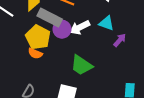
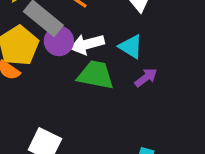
green trapezoid: (81, 65) -> (96, 75), moved, turned 145

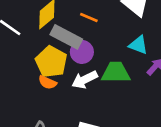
white arrow: (87, 44) -> (85, 80), moved

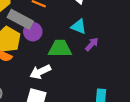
white arrow: (85, 80) -> (40, 72), moved

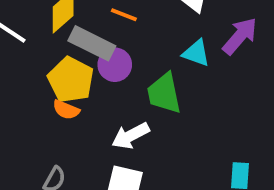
purple arrow: (92, 44) -> (240, 36), moved, size x1.5
green trapezoid: (60, 49) -> (164, 93), turned -100

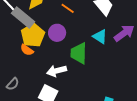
gray rectangle: (92, 43) -> (23, 18), moved

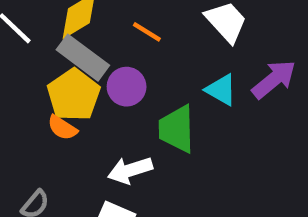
gray rectangle: (23, 18) -> (83, 58), moved

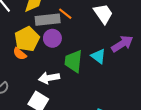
gray rectangle: (83, 58) -> (48, 20), moved, turned -50
cyan triangle: (221, 90) -> (98, 56), moved

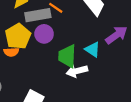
orange semicircle: (20, 54) -> (11, 52), turned -40
white arrow: (49, 78) -> (77, 71), moved

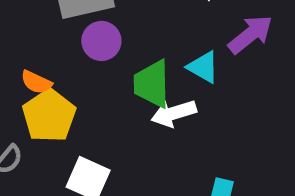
yellow pentagon: (18, 36) -> (49, 116), moved
orange semicircle: (11, 52) -> (36, 82), turned 32

